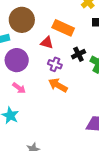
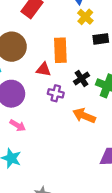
orange rectangle: (63, 28) -> (60, 50), turned 70
orange arrow: (58, 85) -> (84, 116), moved

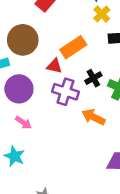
orange rectangle: (60, 50) -> (73, 47), turned 55
purple cross: (56, 93) -> (65, 92), size x1.5

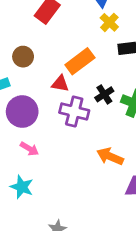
brown circle: (23, 40) -> (23, 57), size x0.6
orange arrow: (93, 117) -> (110, 156), moved

